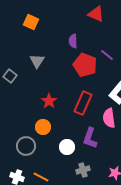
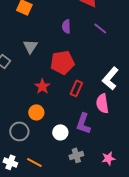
purple line: (107, 55) -> (100, 28), moved
red pentagon: (85, 65) -> (62, 62), moved, turned -30
red rectangle: (83, 103) -> (76, 88), size x0.7

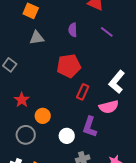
gray triangle: (30, 46) -> (37, 38), moved, turned 49
red star: (42, 86) -> (22, 100), moved
pink semicircle: (102, 103) -> (109, 107), turned -96

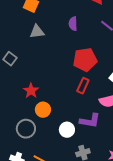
red pentagon: (69, 66) -> (85, 60), moved
red star: (22, 100) -> (31, 91), moved
purple L-shape: (90, 127) -> (90, 121), turned -100

